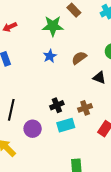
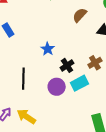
blue star: (50, 56) -> (48, 49), moved
purple circle: (33, 129) -> (57, 87), moved

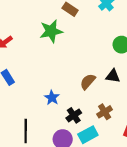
brown semicircle: (80, 15) -> (88, 82), moved

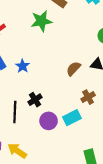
blue star: (52, 98) -> (22, 66), moved
black cross: (74, 115) -> (35, 100), moved

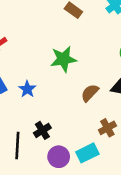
green star: (41, 21) -> (63, 59), moved

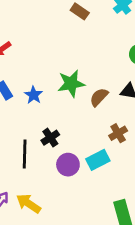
green star: (63, 59) -> (71, 84), moved

